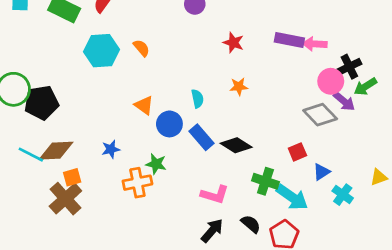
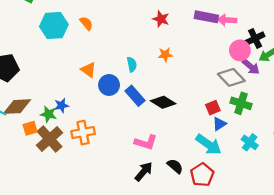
green star: (156, 164) -> (48, 114), moved
blue triangle: (321, 172) -> (219, 124), moved
green cross: (265, 181) -> (241, 103), moved
brown cross: (65, 199) -> (50, 139), moved

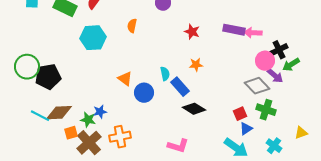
orange semicircle: (86, 23) -> (132, 26), moved, turned -128
blue rectangle: (135, 96) -> (180, 87), moved

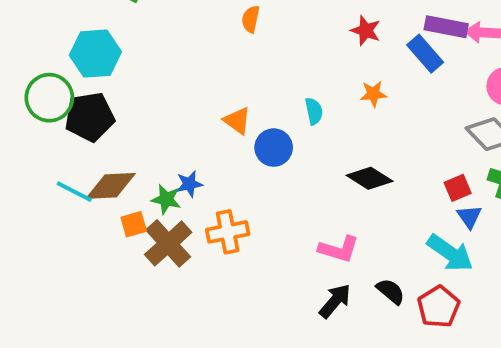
cyan hexagon: (93, 38) -> (95, 54), moved
blue rectangle: (180, 87) -> (425, 54), moved
blue triangle: (246, 129) -> (469, 217), turned -32

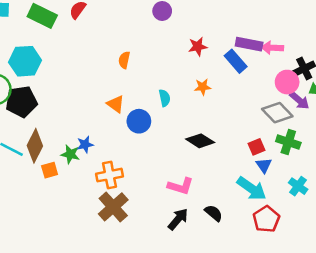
orange semicircle: (251, 19) -> (124, 60), moved
red star: (366, 31) -> (198, 47), turned -30
brown diamond: (111, 186) -> (35, 146), turned -60
brown cross: (168, 243) -> (113, 207), moved
red pentagon: (439, 307) -> (266, 219), moved

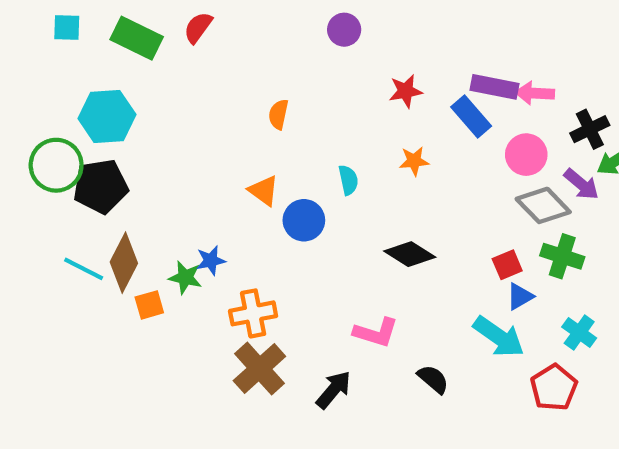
pink circle: (287, 82) -> (526, 155), moved
blue triangle: (264, 165) -> (520, 296), turned 35
black arrow: (178, 219) -> (334, 390), moved
red pentagon: (266, 219) -> (554, 388), moved

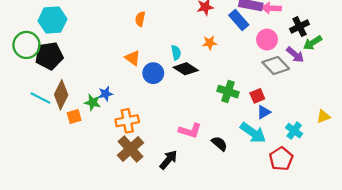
black diamond: (410, 254) -> (186, 69), moved
green cross: (562, 256) -> (228, 92), moved
black semicircle: (433, 379) -> (219, 144), moved

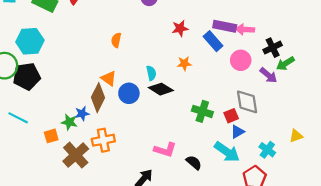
gray diamond: (276, 66) -> (247, 102), moved, turned 35
brown diamond: (61, 95) -> (98, 98), moved
brown cross: (130, 149) -> (76, 155), moved

